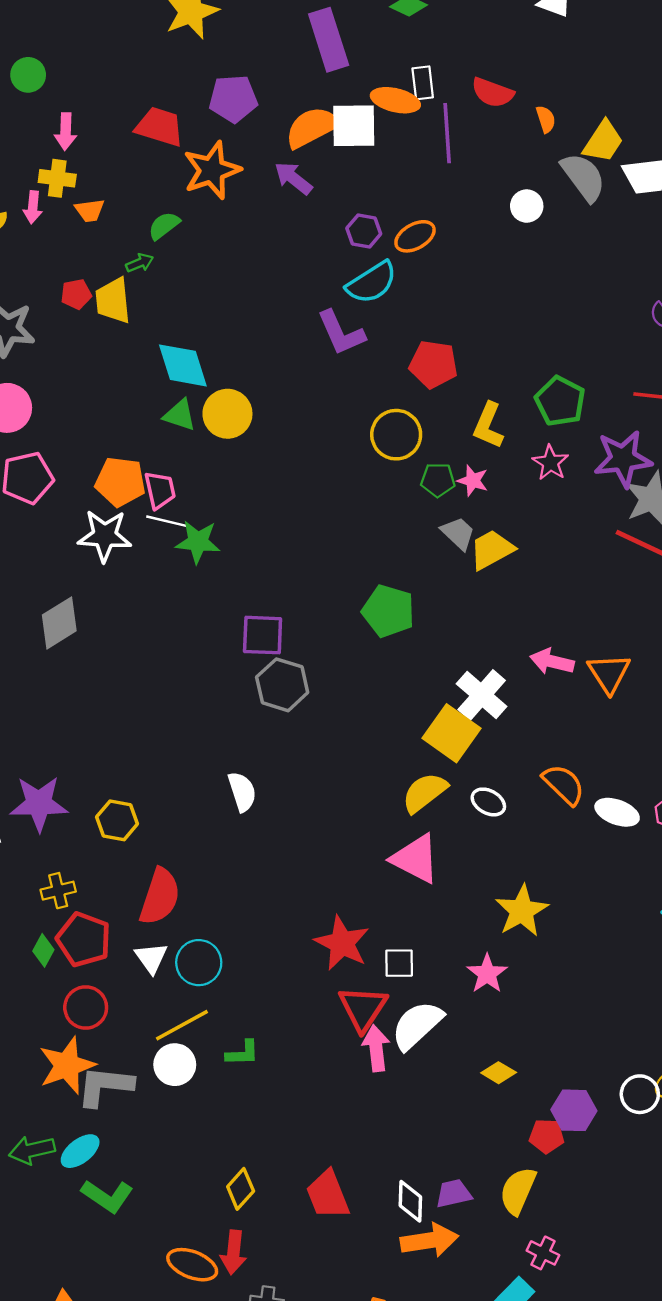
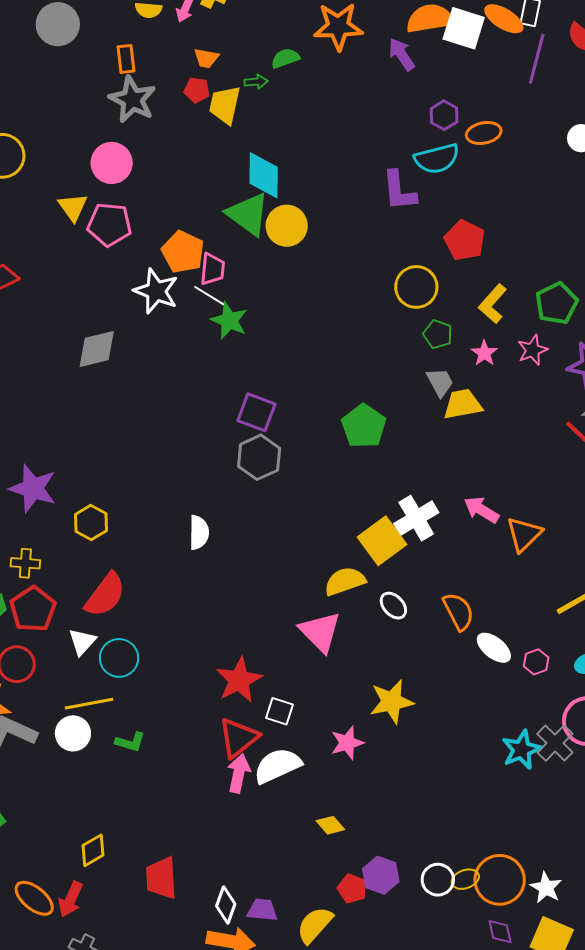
orange trapezoid: (90, 211) -> (206, 58), moved
green triangle: (180, 415) -> (248, 214), size x1.6
pink star: (473, 481) -> (484, 353), moved

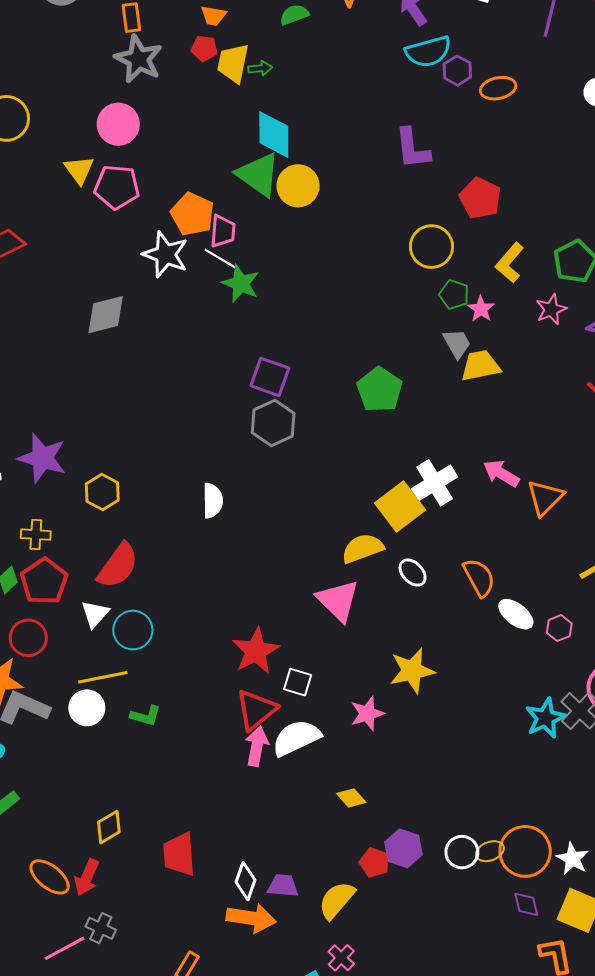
green arrow: (256, 82) -> (260, 68), moved
cyan semicircle: (437, 159) -> (428, 52), moved
pink star: (484, 353) -> (481, 309), moved

